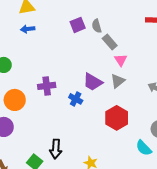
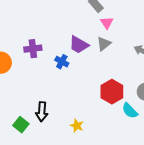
red hexagon: (117, 118) -> (112, 92), moved

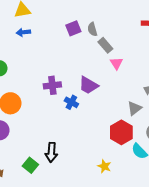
gray triangle: (104, 44) -> (134, 108), moved
purple cross: (33, 49) -> (52, 85), moved
yellow star: (77, 126) -> (104, 166), moved

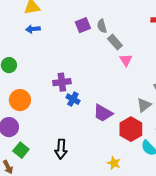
purple trapezoid: (88, 85) -> (103, 113), moved
blue cross: (71, 102) -> (73, 99), moved
green square: (30, 165) -> (21, 150), moved

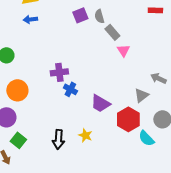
yellow star: (114, 163) -> (85, 135), moved

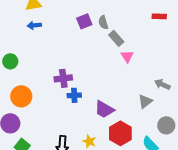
blue cross: (70, 89) -> (74, 95), turned -32
red hexagon: (128, 119) -> (120, 133), moved

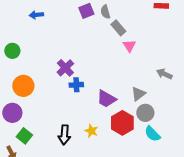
purple cross: (63, 78) -> (65, 68), turned -36
gray triangle: (145, 101) -> (138, 94), moved
gray circle: (166, 125) -> (145, 113), moved

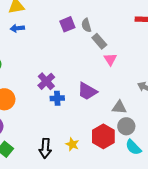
gray triangle: (138, 94) -> (119, 107), turned 42
purple trapezoid: (106, 99) -> (87, 91), moved

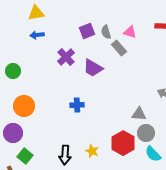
pink triangle: (110, 59) -> (130, 32), moved, turned -40
purple cross: (46, 81) -> (66, 57), moved
purple trapezoid: (87, 91) -> (93, 68), moved

